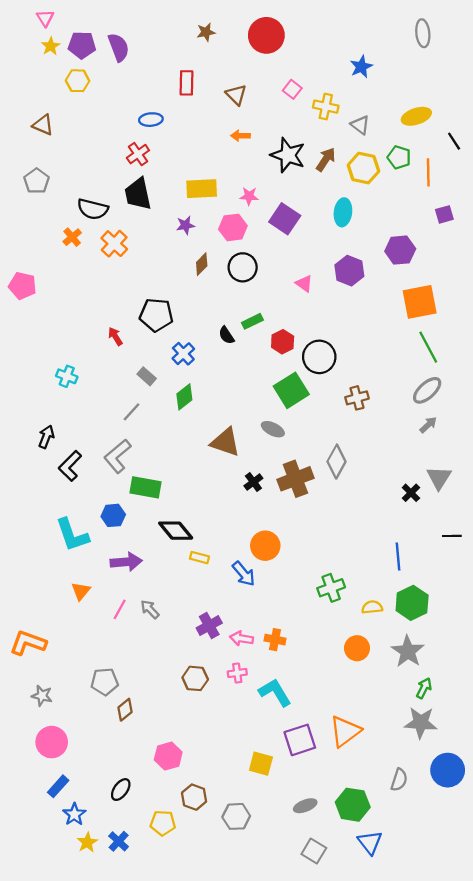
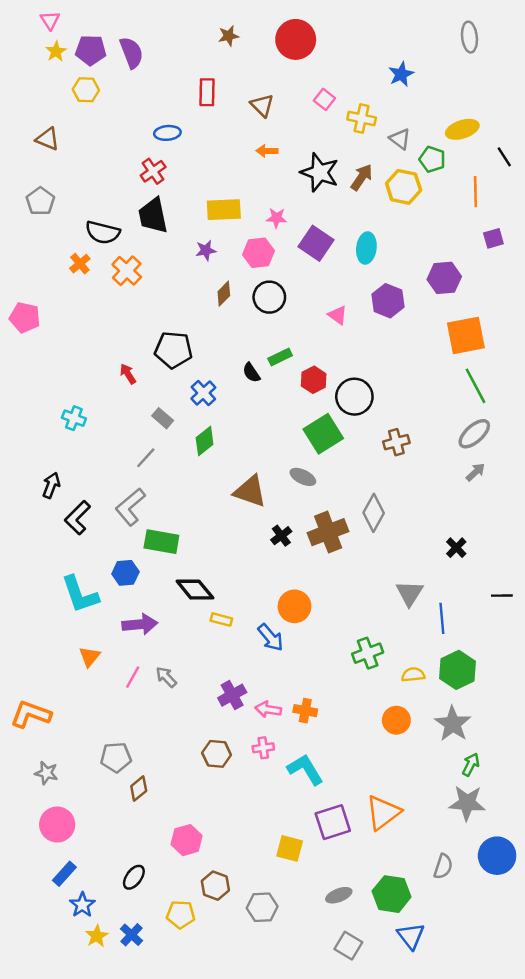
green pentagon: (399, 157) -> (432, 159), moved
cyan ellipse: (343, 212) -> (366, 248), moved
gray triangle: (439, 478) -> (410, 593), moved

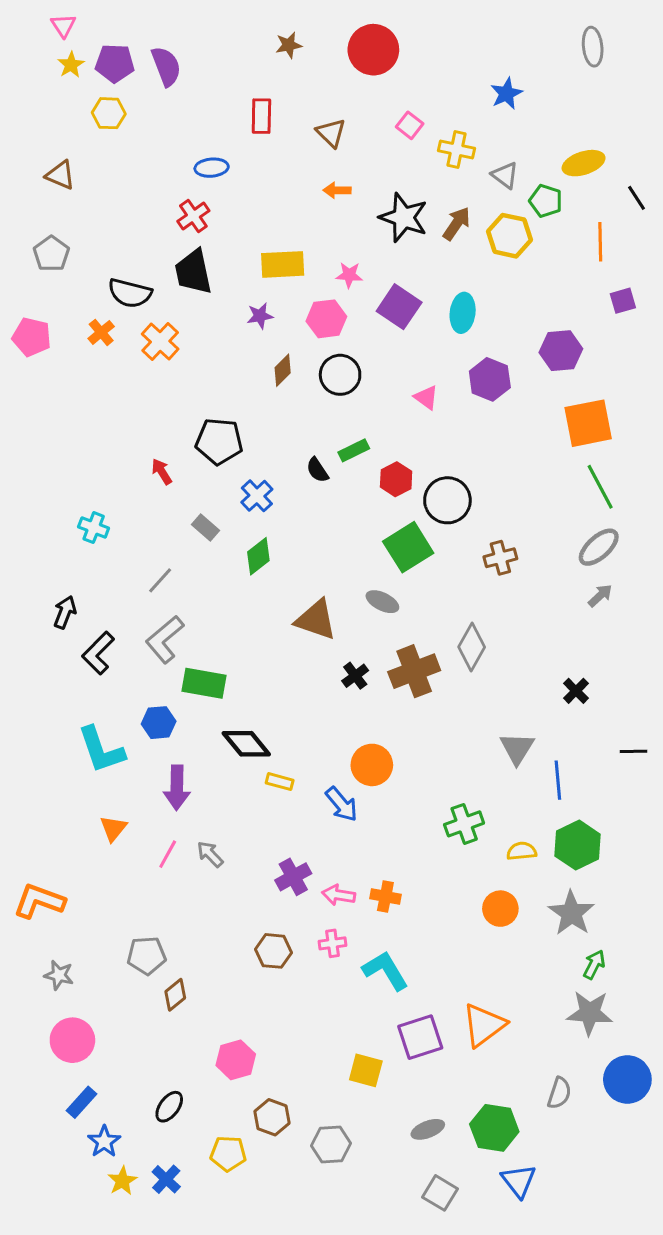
pink pentagon: (25, 318) -> (32, 337), moved
gray line: (146, 458) -> (160, 580), moved
purple arrow: (140, 624) -> (177, 788), turned 96

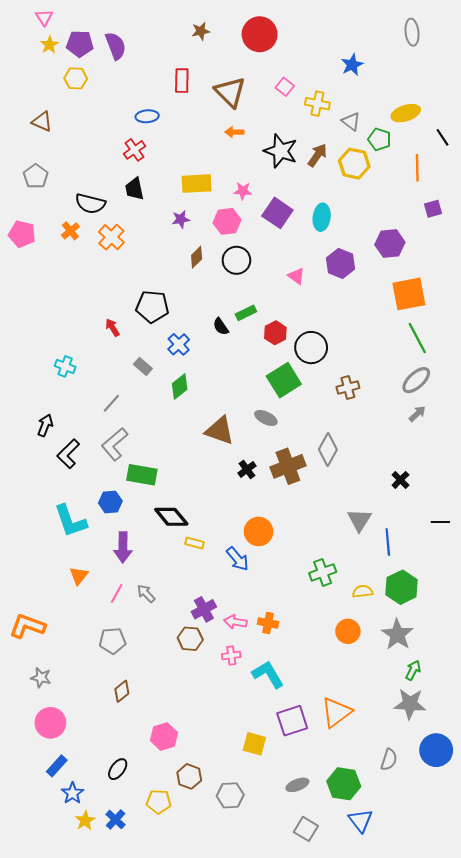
brown triangle: (331, 133) -> (230, 92), size x1.5
black trapezoid: (193, 272) -> (135, 189), size x0.7
brown hexagon: (274, 951) -> (190, 639), moved
gray pentagon: (147, 955) -> (112, 641), moved

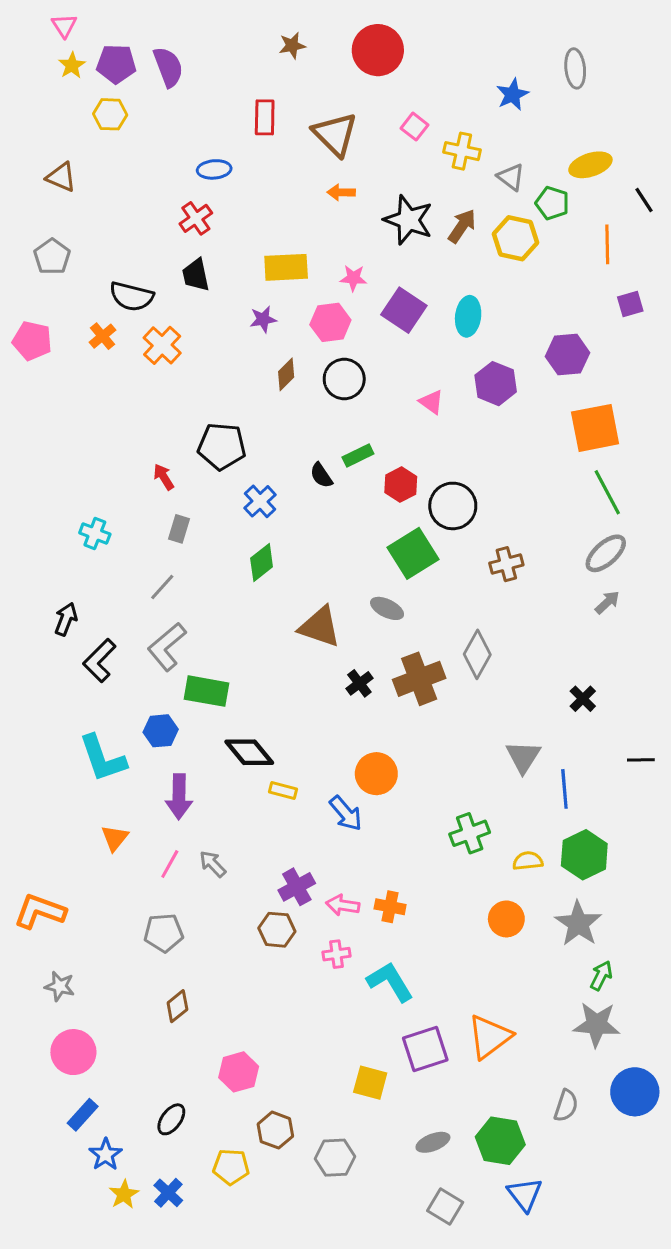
gray ellipse: (412, 32) -> (575, 68), moved
gray rectangle: (143, 366) -> (179, 529), moved, turned 66

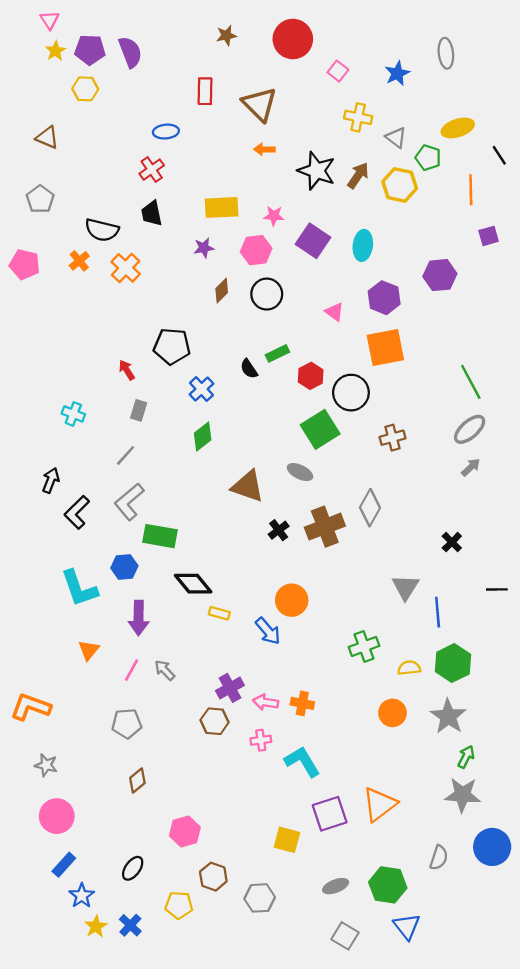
pink square: (415, 127) -> (338, 71), moved
orange square: (595, 428) -> (385, 347), moved

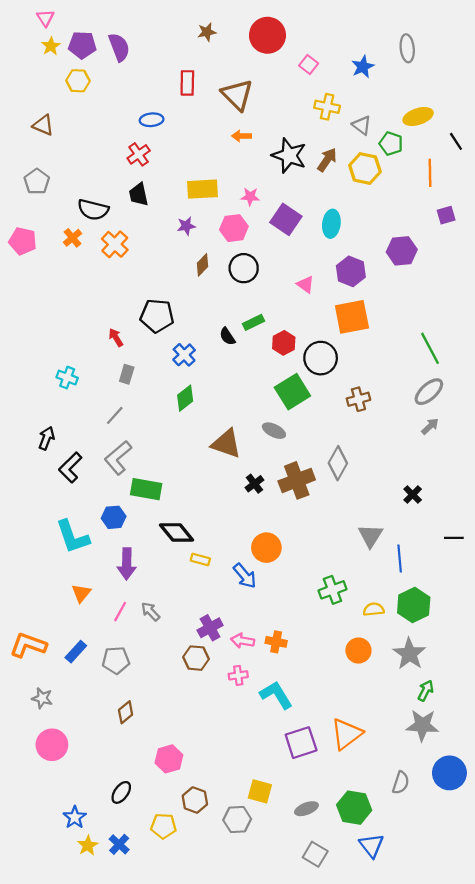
yellow square: (287, 840) -> (260, 791), moved
blue rectangle: (64, 865) -> (76, 652), moved

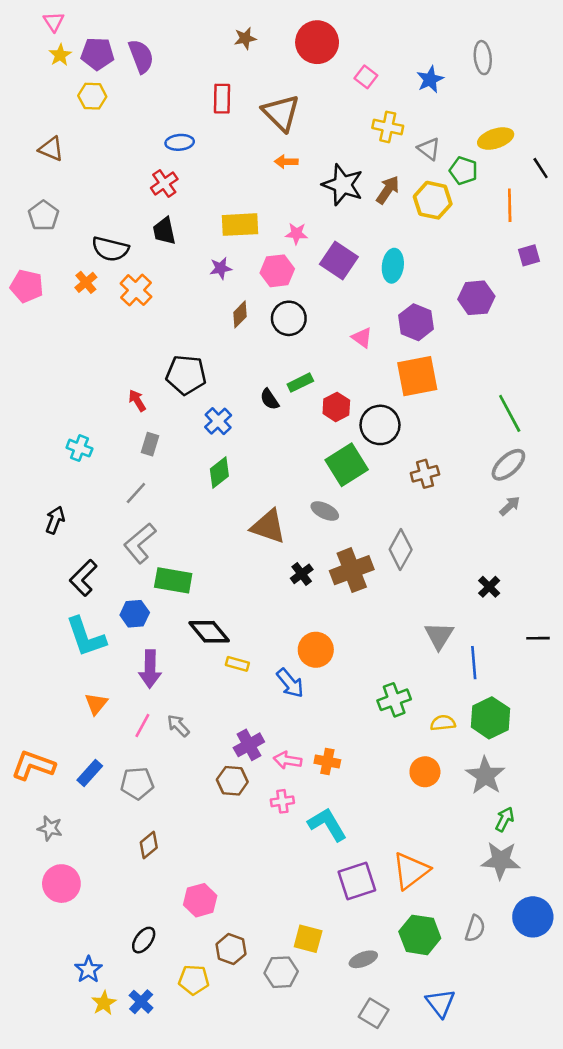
black L-shape: (70, 467) -> (83, 578), moved
green hexagon: (354, 808) -> (420, 935), moved

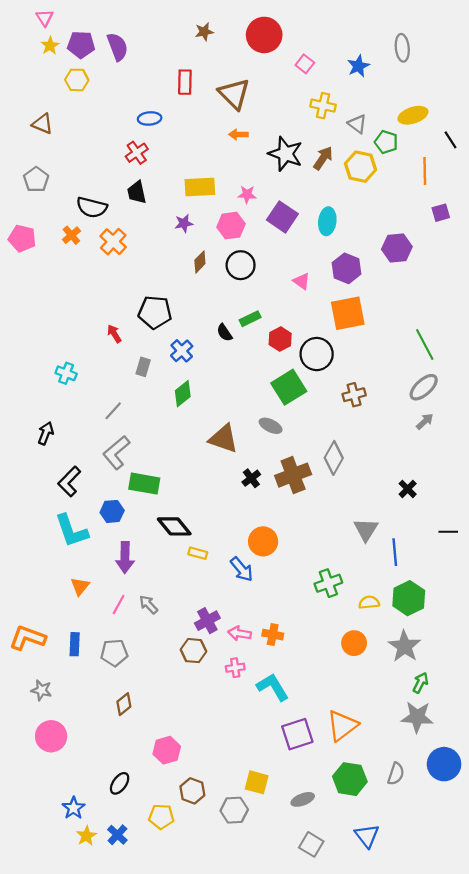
gray rectangle: (150, 444) -> (143, 367), moved
blue rectangle: (90, 773) -> (75, 644), turned -40

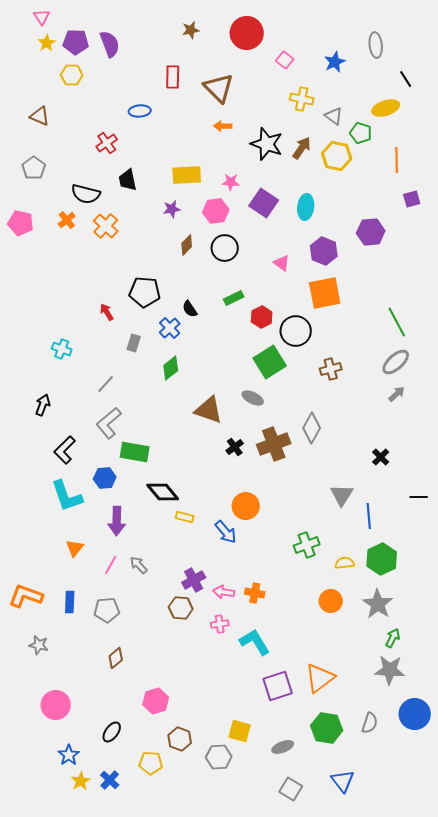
black line: (450, 140) -> (406, 79), moved
red cross: (137, 153) -> (107, 143), moved
black semicircle: (225, 333) -> (190, 309), moved
pink circle: (51, 736) -> (56, 705), moved

